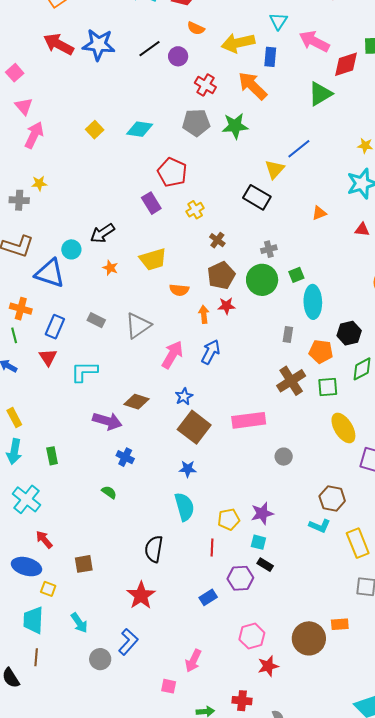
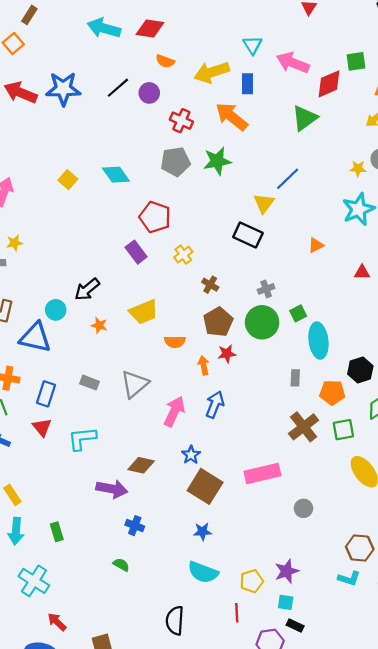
cyan diamond: (140, 129) -> (116, 175), turned 52
red triangle: (362, 230) -> (362, 272), moved
cyan semicircle: (184, 507) -> (203, 572), turned 132

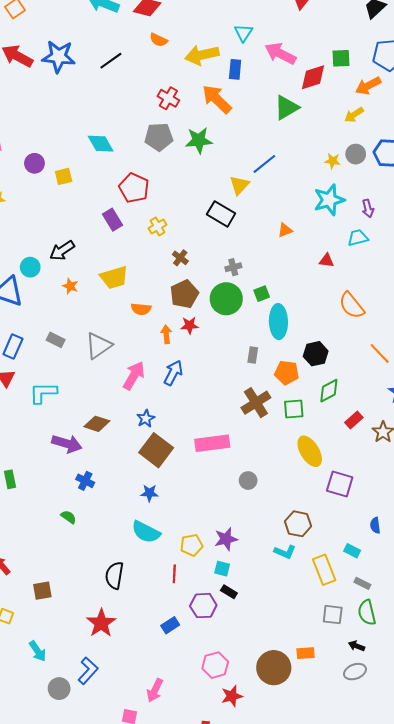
purple circle: (149, 93) -> (34, 163), moved
yellow square: (68, 180) -> (64, 176), moved, turned 30

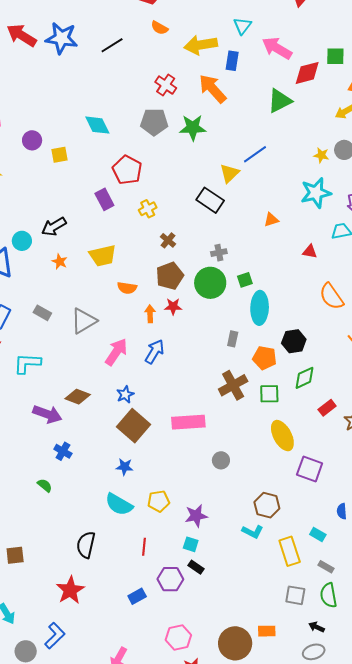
yellow pentagon: (192, 545) -> (159, 501), moved

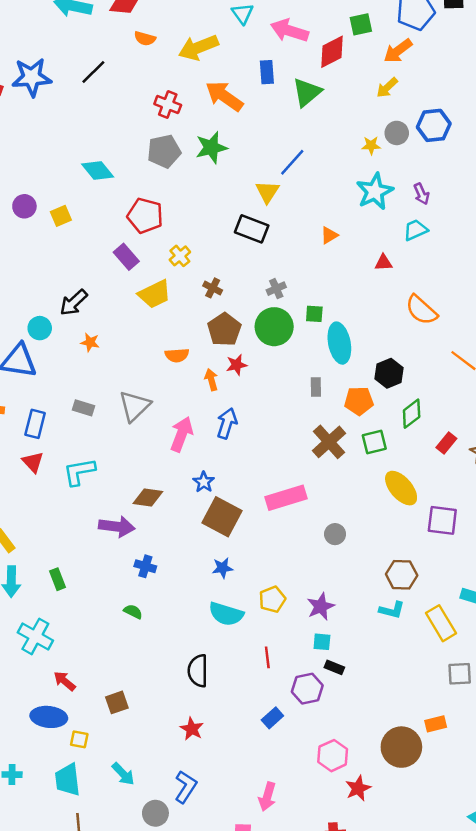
blue rectangle: (232, 61) -> (267, 72), moved
yellow trapezoid: (103, 256) -> (155, 294), moved
green square: (245, 280) -> (314, 314), turned 35
red star: (70, 590) -> (192, 729), size x0.7

